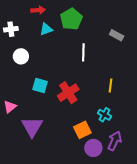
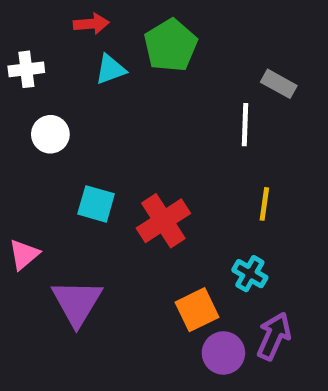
white line: (83, 52) -> (245, 125), moved

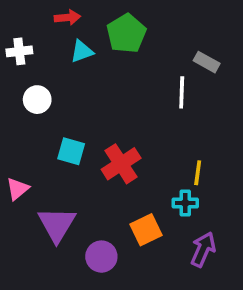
yellow line: (264, 204) -> (198, 173), moved
cyan cross: (250, 274) -> (185, 203), turned -30
purple circle: (223, 353) -> (101, 257), moved

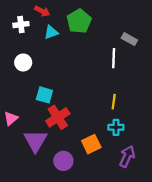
red arrow: (67, 17) -> (42, 11), turned 32
white cross: (19, 51) -> (21, 25), moved
red cross: (121, 164) -> (58, 117), moved
yellow line: (198, 173) -> (114, 102), moved

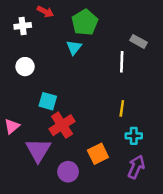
cyan triangle: (51, 32) -> (74, 47), moved, turned -32
cyan cross: (116, 127) -> (134, 136), moved

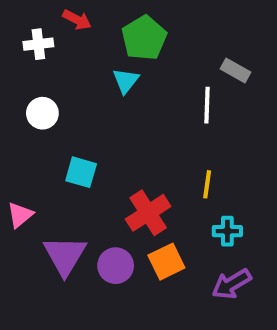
red cross: (62, 125) -> (148, 213), moved
purple arrow: (136, 167) -> (231, 284), turned -145
purple circle: (68, 172) -> (116, 266), moved

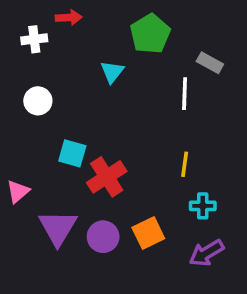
red arrow: (77, 20) -> (69, 18), turned -30
green pentagon: (144, 38) -> (150, 34), moved
red cross: (148, 213) -> (107, 177), moved

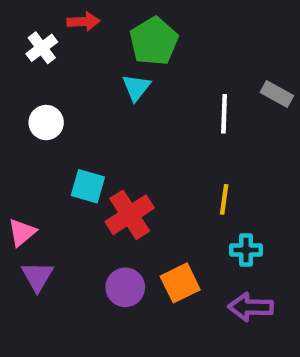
green pentagon: (150, 34) -> (154, 41), moved
white cross: (34, 39) -> (42, 48), turned -30
gray rectangle: (210, 63) -> (277, 94), moved
purple triangle: (58, 228) -> (37, 276), moved, size x0.7
purple arrow: (206, 253) -> (250, 307), turned 32

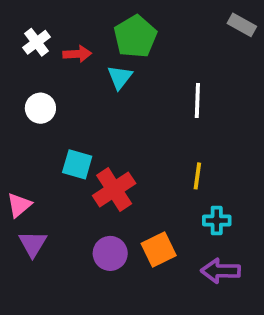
red arrow: (83, 21) -> (77, 54), moved
gray rectangle: (277, 94) -> (242, 25), moved

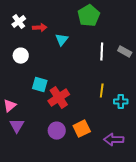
gray rectangle: (242, 25) -> (125, 52), moved
green pentagon: (135, 36) -> (89, 16), moved
cyan cross: (217, 220) -> (121, 102), moved

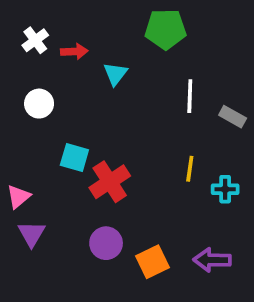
green pentagon: (89, 16) -> (166, 29), turned 30
gray rectangle: (125, 52) -> (233, 117), moved
orange square: (82, 129) -> (153, 262), moved

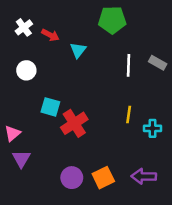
red arrow: (74, 51) -> (50, 35), turned 30
gray rectangle: (233, 117) -> (158, 63), moved
purple circle: (106, 243) -> (72, 178), moved

